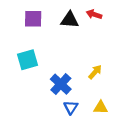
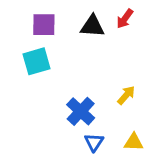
red arrow: (94, 14) -> (125, 19), turned -72
cyan square: (28, 60) -> (37, 61), moved

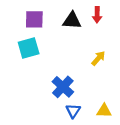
red arrow: (125, 19) -> (97, 15), turned -35
yellow arrow: (126, 95) -> (98, 58), moved

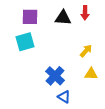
blue triangle: (73, 111) -> (64, 97), turned -32
yellow triangle: (104, 111) -> (91, 74), moved

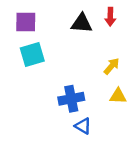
purple square: (30, 17) -> (26, 22), moved
blue cross: (55, 76) -> (71, 99), turned 36

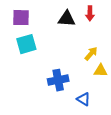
yellow triangle: (118, 96) -> (100, 71), moved
blue triangle: (83, 126) -> (84, 99), moved

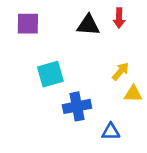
cyan square: (26, 44) -> (50, 74), moved
blue triangle: (84, 99) -> (111, 132), turned -32

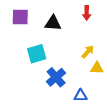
black triangle: (88, 25) -> (53, 23), moved
blue cross: (77, 106) -> (56, 77), turned -30

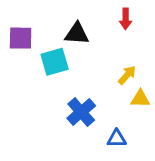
purple square: (20, 17) -> (21, 38), moved
cyan square: (37, 54) -> (55, 62), moved

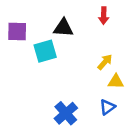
blue cross: (81, 112) -> (66, 113), moved
blue triangle: (117, 139) -> (107, 107), moved, turned -35

